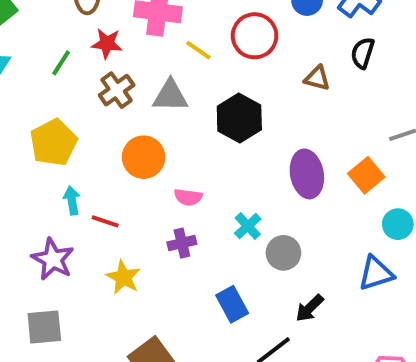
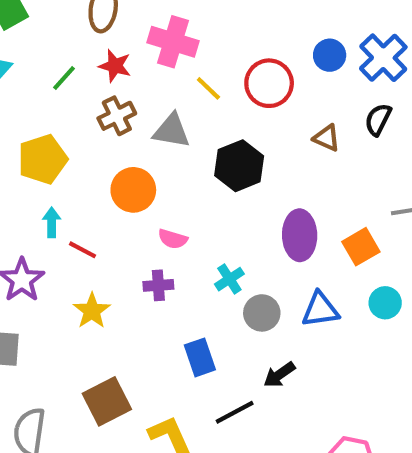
blue triangle: (376, 273) -> (320, 310), moved

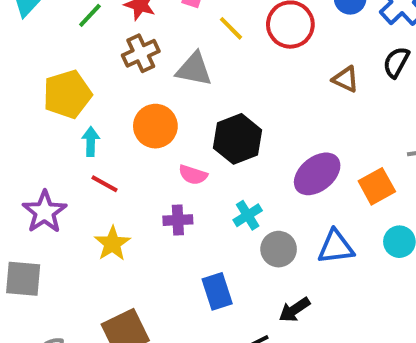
black hexagon: (239, 166) -> (237, 139), moved
cyan arrow: (52, 222) -> (91, 142), moved
purple ellipse: (300, 235) -> (317, 174), turned 51

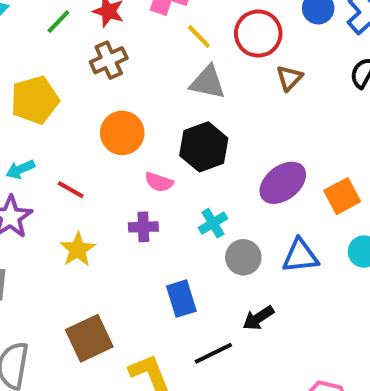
gray triangle: (194, 69) -> (208, 82), moved
brown triangle: (346, 79) -> (289, 78), moved, turned 48
cyan arrow: (91, 142) -> (20, 169), moved, turned -116

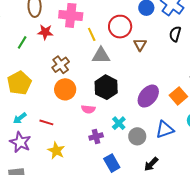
yellow line: (199, 37) -> (92, 34), turned 32
brown cross: (109, 60) -> (61, 65), moved
purple cross: (143, 227) -> (96, 137), moved

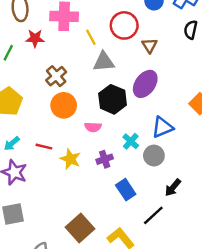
purple ellipse: (148, 96) -> (145, 84), moved
blue triangle: (165, 130) -> (162, 127), moved
yellow star: (56, 151) -> (70, 159), moved

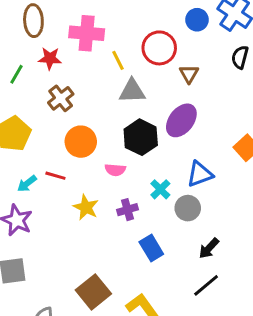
brown cross: (56, 76) -> (61, 98), moved
cyan arrow: (12, 144) -> (27, 184), moved
red line: (44, 147) -> (55, 176), moved
black line: (153, 215) -> (206, 285), moved

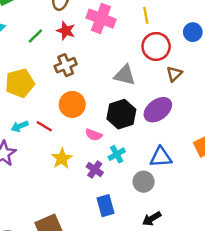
yellow line: (118, 60) -> (146, 15), moved
cyan cross: (160, 189) -> (117, 154), moved
purple cross: (127, 210) -> (95, 169), turned 35

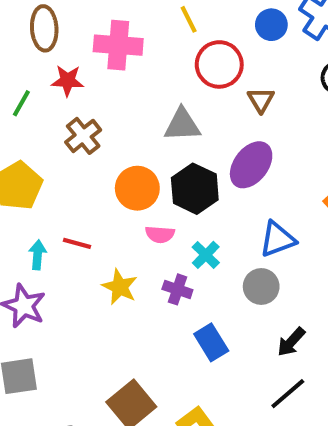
orange circle: (72, 104) -> (137, 188), moved
cyan arrow: (20, 126) -> (38, 255), turned 133

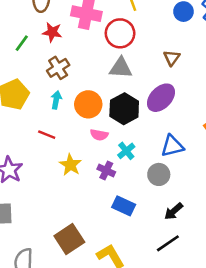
red circle: (219, 64) -> (120, 33), moved
cyan arrow: (38, 255) -> (56, 100), moved
blue rectangle: (211, 342) -> (124, 206), turned -40

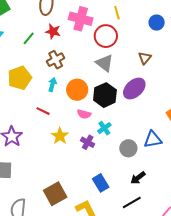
gray triangle: (121, 68) -> (105, 63), turned 30
blue triangle: (172, 146) -> (153, 139), moved
blue rectangle: (124, 206) -> (101, 183), moved, turned 30

